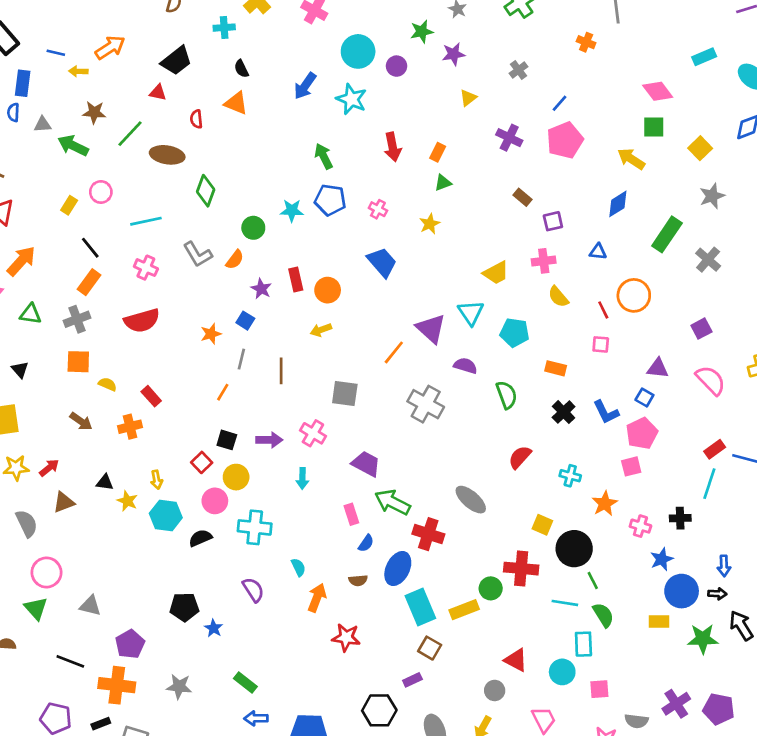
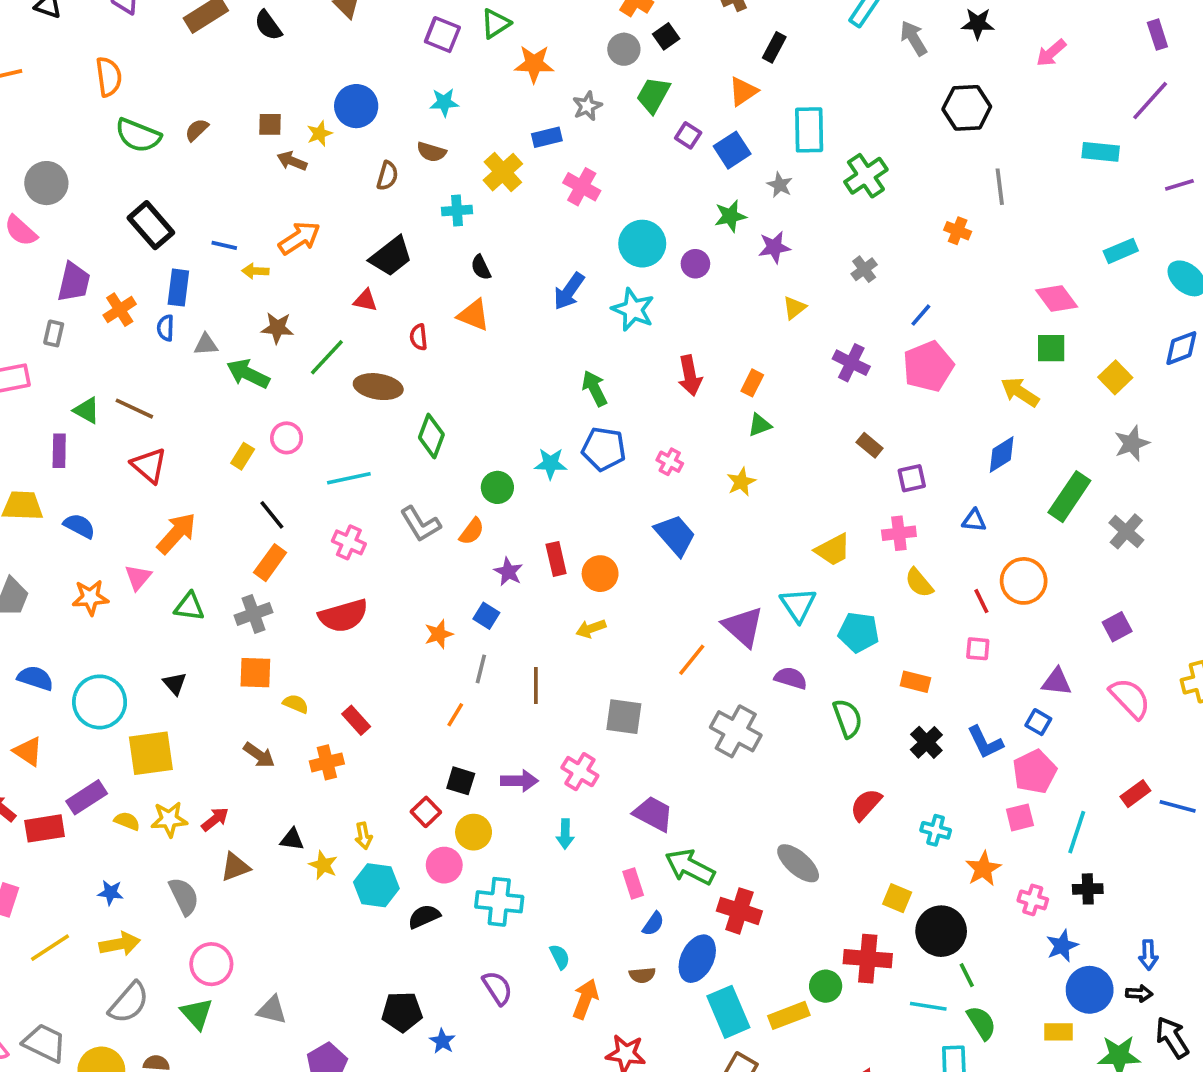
cyan line: (709, 484) -> (1077, 832), moved

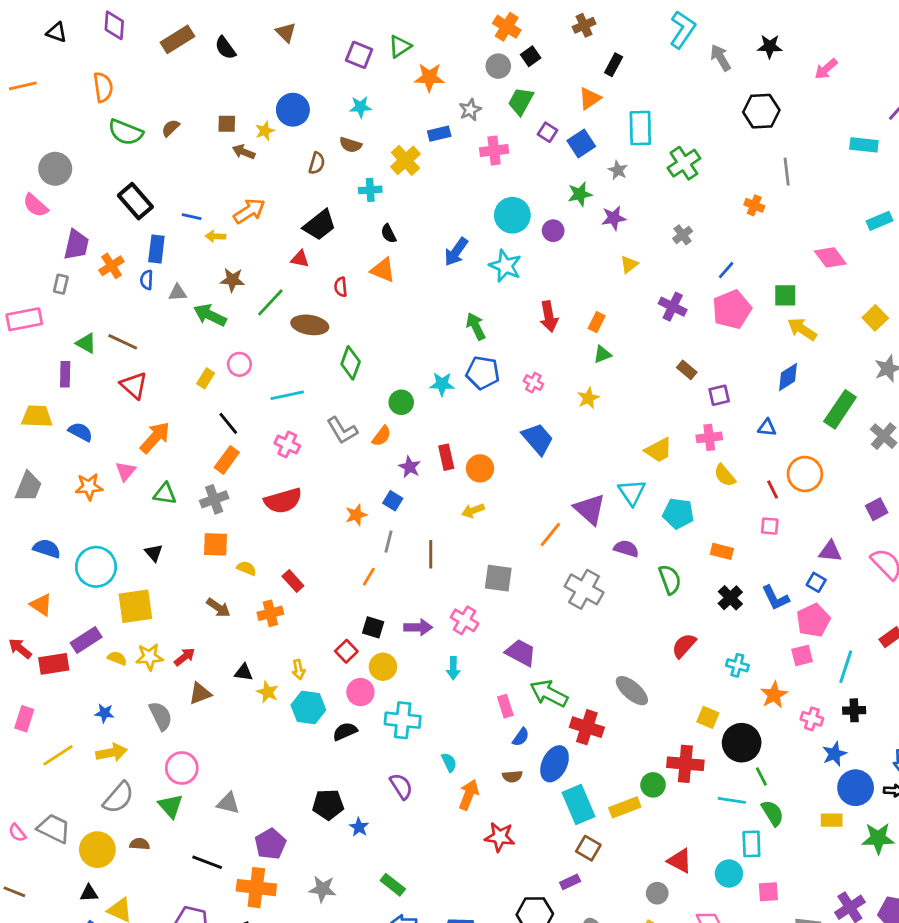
pink cross: (582, 187) -> (494, 151), moved, turned -36
green square: (1051, 348) -> (785, 295), moved

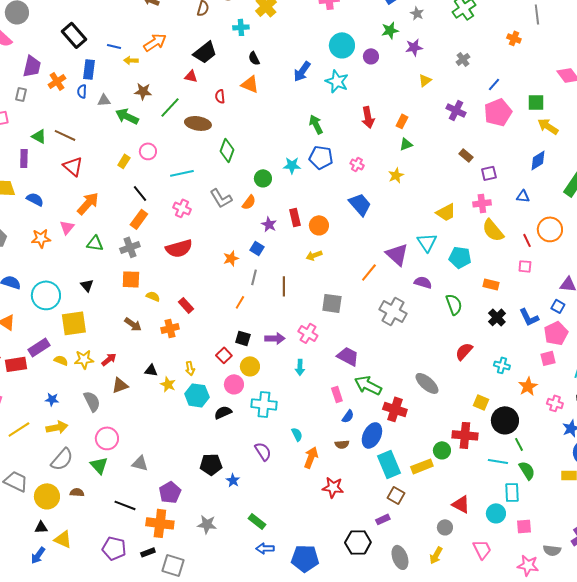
yellow semicircle: (725, 475) -> (493, 230), size x1.4

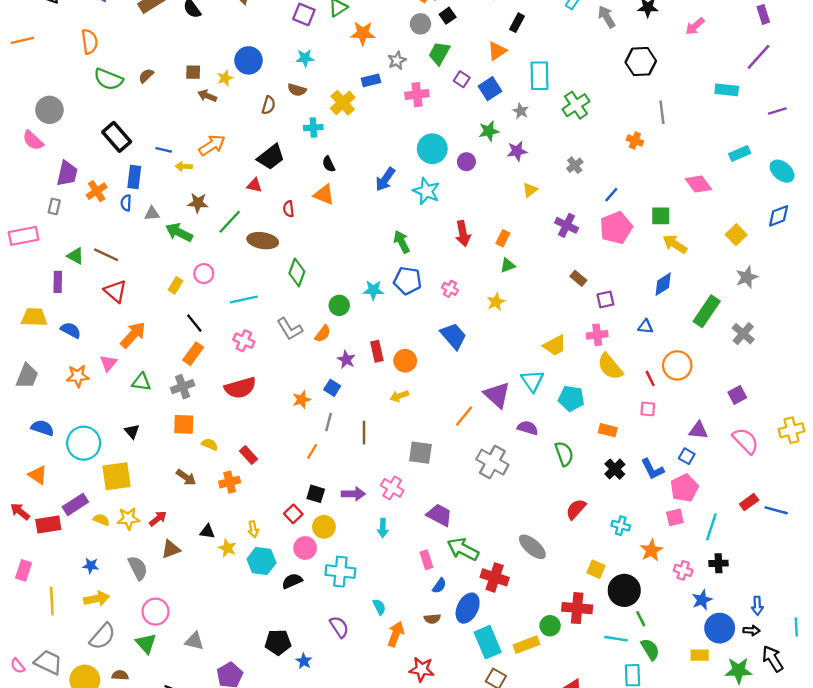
yellow line: (19, 429) -> (52, 601), turned -60

